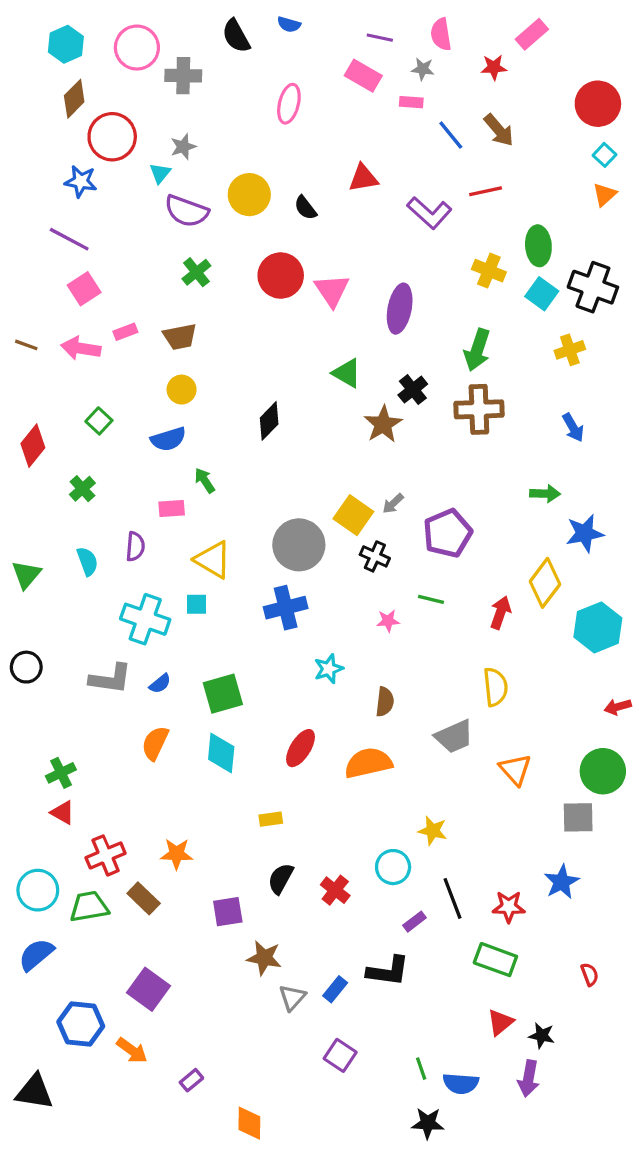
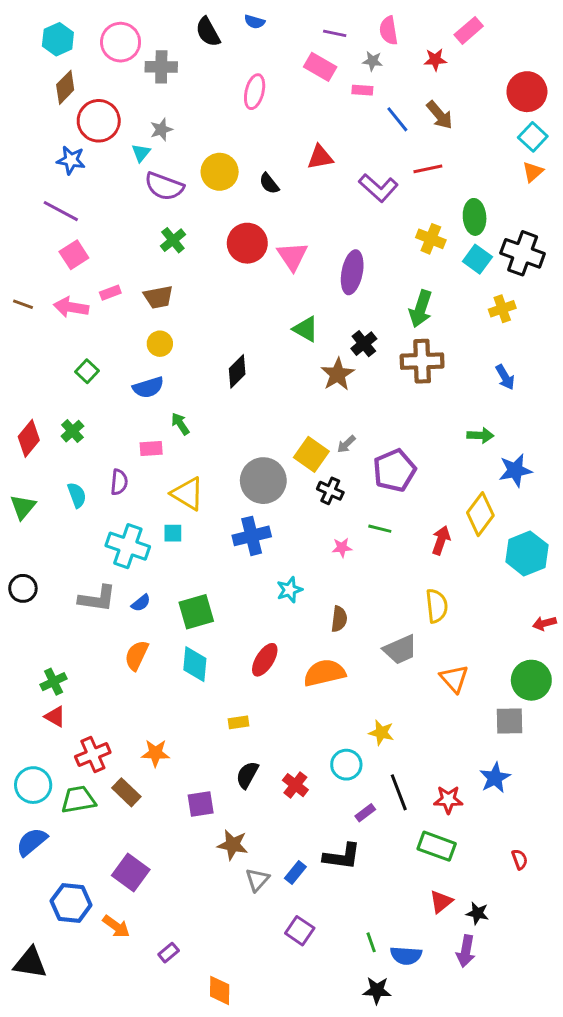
cyan square: (605, 155) -> (533, 137), size x1.4
red diamond: (33, 446) -> (29, 438), moved

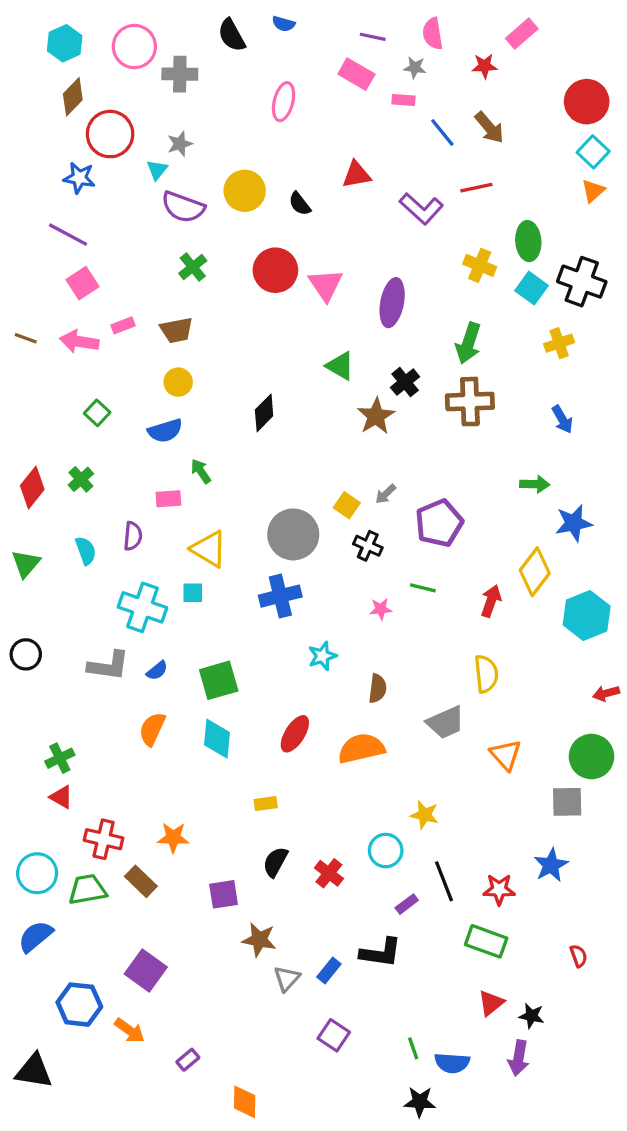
yellow square: (311, 454) -> (347, 505), size x0.7
red cross: (93, 754) -> (104, 839), turned 36

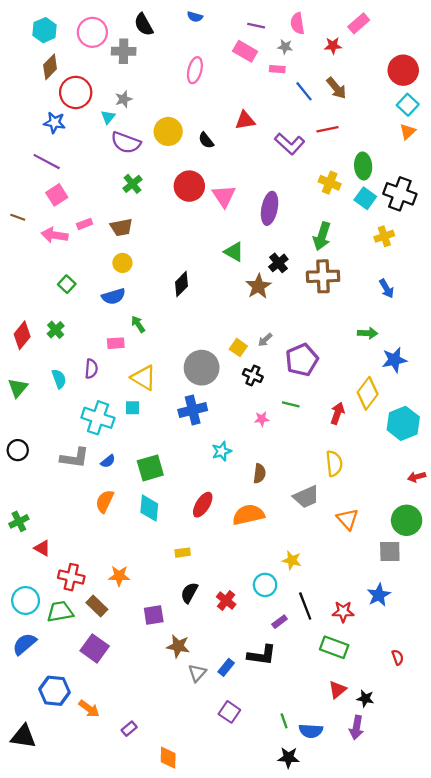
black semicircle: (232, 35) -> (144, 25), moved
brown line: (26, 338) -> (18, 217), moved
green cross: (60, 758) -> (19, 521), moved
purple square: (146, 970) -> (95, 648), moved

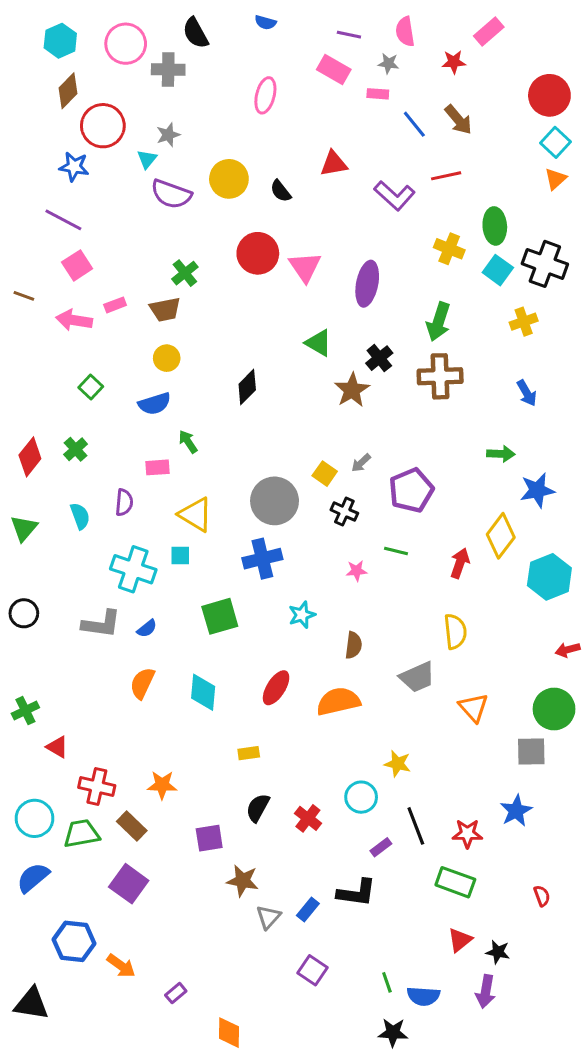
green cross: (132, 184) -> (185, 273), moved
green square: (150, 468) -> (220, 616), moved

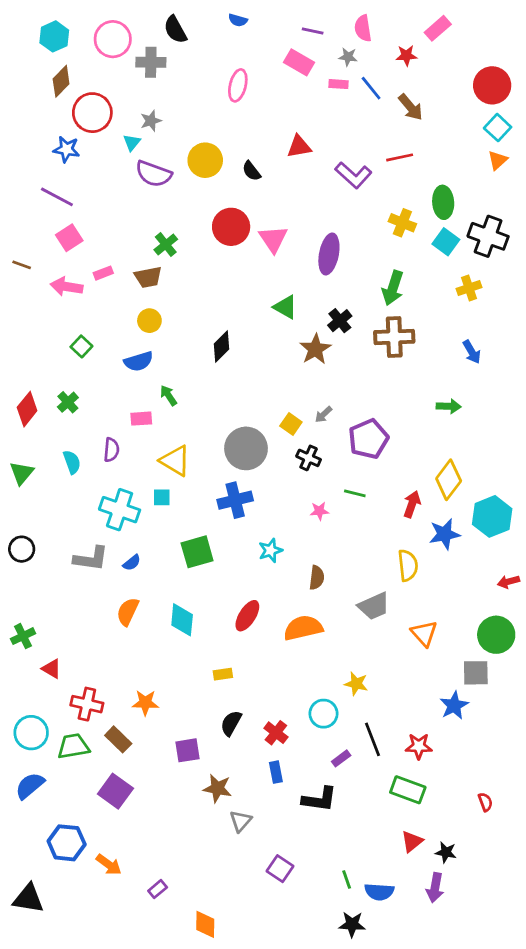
blue line: (414, 124) -> (371, 88), moved
blue star: (537, 490) -> (445, 534), moved
blue star: (516, 811) -> (454, 705), moved
blue rectangle: (308, 910) -> (276, 772), moved, turned -50

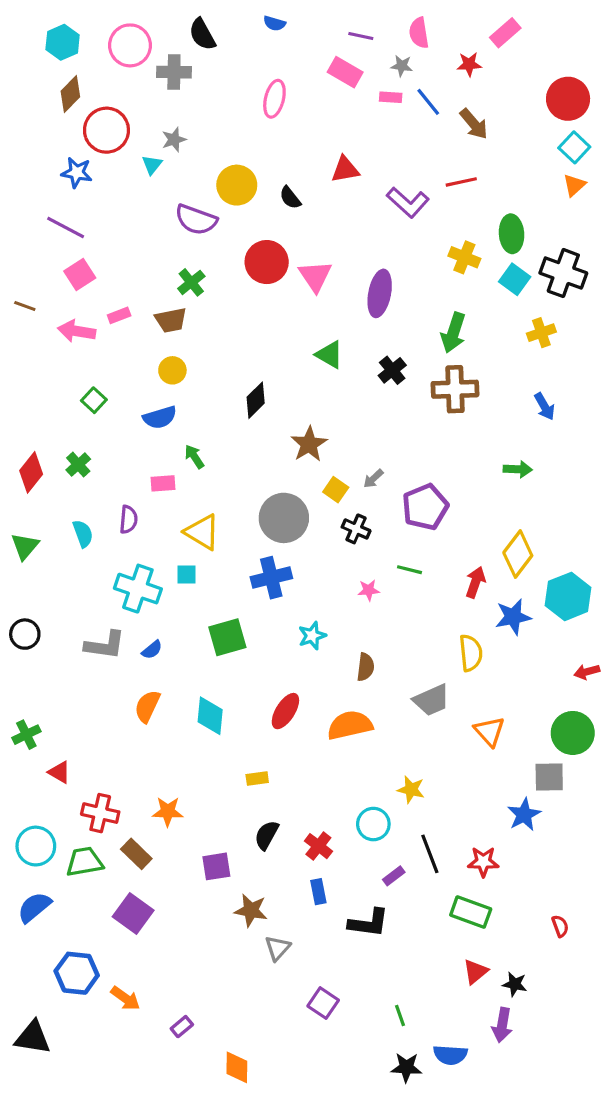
purple semicircle: (154, 174) -> (196, 220), moved
brown star: (315, 349) -> (309, 444), moved
blue semicircle: (379, 892) -> (450, 1055), moved

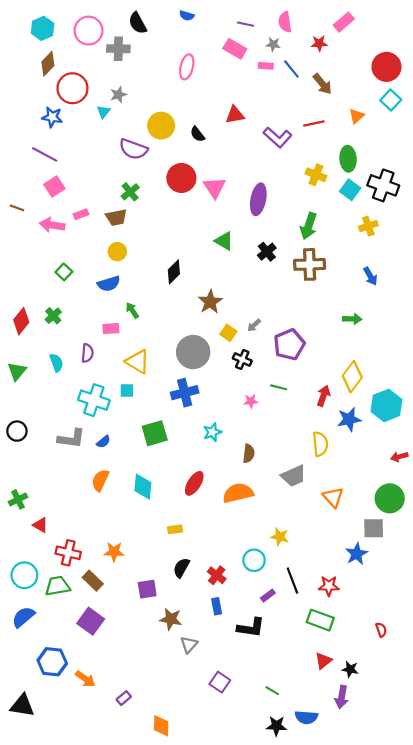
orange triangle: (574, 185) -> (357, 116), moved
green line: (400, 1016) -> (272, 691), turned -40

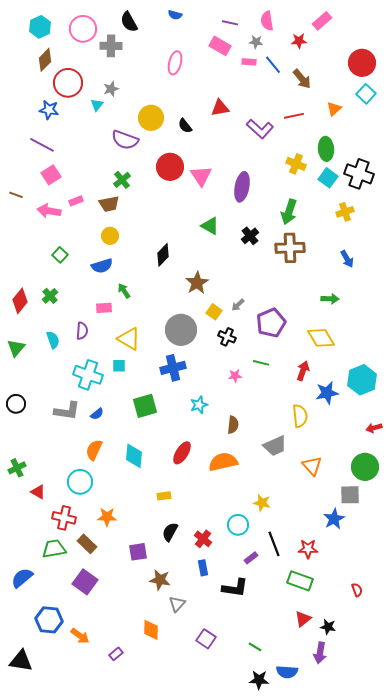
yellow diamond: (352, 377) -> (321, 338), moved, turned -68
cyan circle: (24, 575) -> (80, 482), moved
orange diamond: (161, 726) -> (151, 630), moved

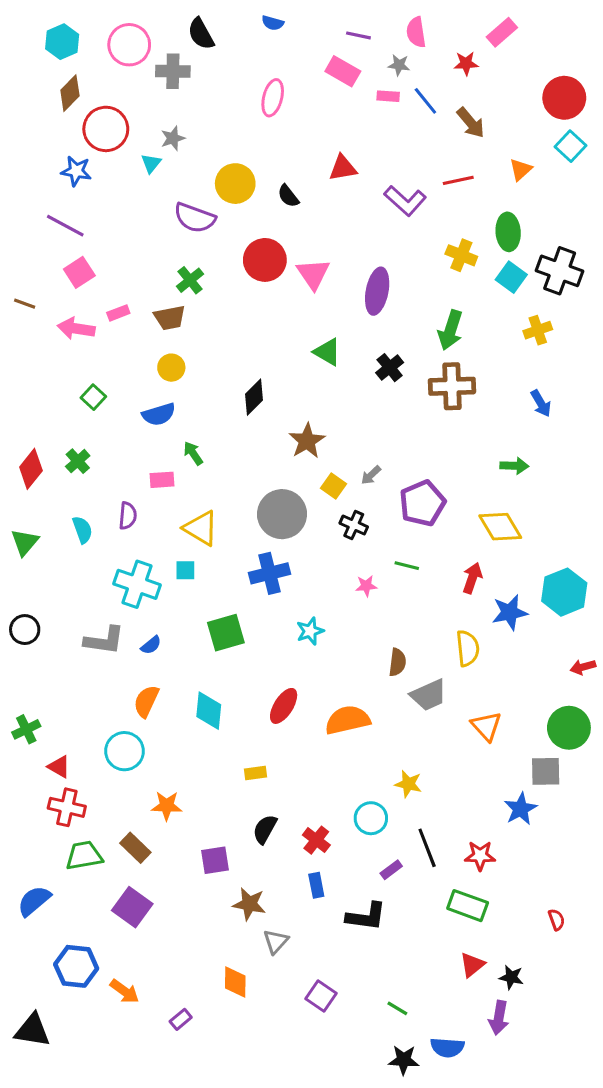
brown semicircle: (233, 425) -> (397, 662), moved
red cross: (64, 518) -> (67, 807), moved

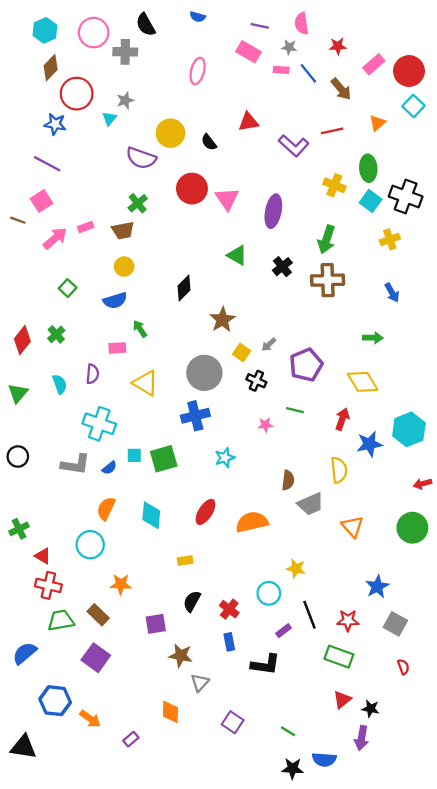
pink rectangle: (502, 32) -> (374, 64), moved
pink square: (79, 272) -> (42, 201), moved
pink arrow: (76, 329) -> (55, 238), turned 130
cyan square: (185, 570) -> (134, 455), moved
gray square: (546, 771) -> (395, 624), moved, turned 30

